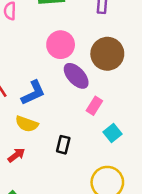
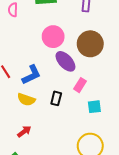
cyan square: (113, 133) -> (94, 107), turned 32
black rectangle: (63, 145) -> (56, 98), moved
red arrow: (16, 155) -> (24, 131), moved

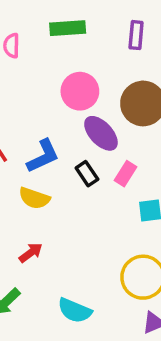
black rectangle: (56, 98) -> (87, 174), moved, turned -48

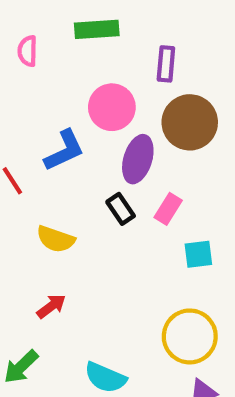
purple rectangle: (136, 35) -> (166, 64), moved
purple ellipse: (101, 133) -> (138, 159), turned 60
blue L-shape: (43, 156) -> (64, 150), moved

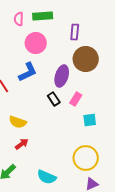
pink semicircle: (28, 51) -> (19, 19), moved
pink circle: (112, 107) -> (36, 43), moved
yellow semicircle: (56, 239) -> (18, 122), moved

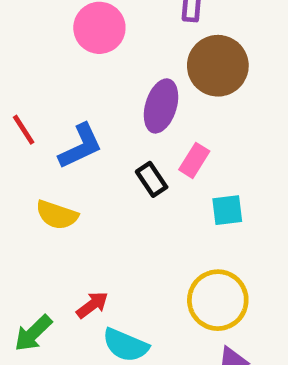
blue L-shape: (28, 72) -> (80, 146), moved
black rectangle: (54, 99) -> (152, 179), moved
red arrow: (22, 144) -> (92, 305), moved

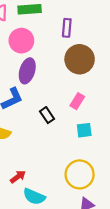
purple ellipse: (161, 106) -> (27, 71), moved
pink rectangle: (194, 160) -> (77, 101), moved

